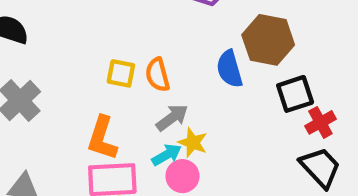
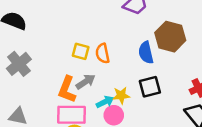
black square: (295, 94) -> (150, 87), moved
gray arrow: (172, 118) -> (86, 82), moved
yellow star: (193, 143) -> (121, 95), turned -30

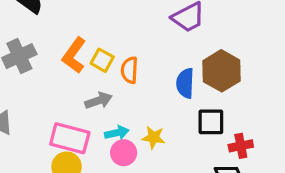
black square: (150, 87) -> (211, 122), moved
orange L-shape: (67, 89) -> (74, 55), moved
yellow star: (121, 95) -> (154, 137), moved

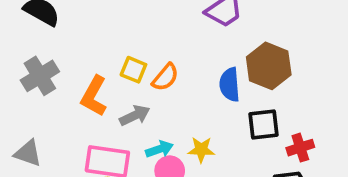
orange L-shape: (74, 55) -> (94, 96), moved
orange semicircle: (129, 70) -> (165, 77), turned -136

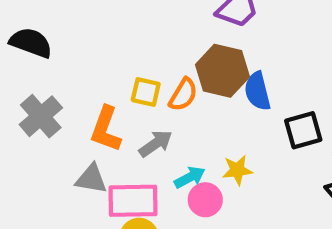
brown hexagon: (269, 66) -> (222, 71), moved
gray triangle: (28, 153) -> (91, 179), moved

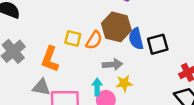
black square: (303, 130) -> (158, 44), moved
gray arrow: (156, 144) -> (112, 64), moved, turned 30
cyan arrow: (190, 177) -> (97, 87), turned -63

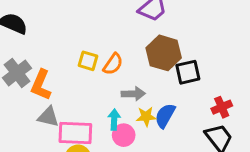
brown hexagon: (116, 27) -> (164, 53), moved
blue semicircle: (136, 39) -> (165, 116), moved, turned 40
orange L-shape: (50, 59) -> (41, 85), moved

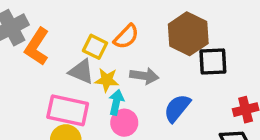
yellow square: (88, 61) -> (95, 47), moved
gray triangle: (48, 117) -> (81, 72), moved
yellow star: (146, 117) -> (107, 80), moved

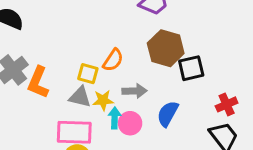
pink circle: (124, 123) -> (130, 123), moved

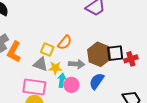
brown hexagon: (166, 48) -> (99, 54), moved
red cross: (227, 104) -> (131, 59), moved

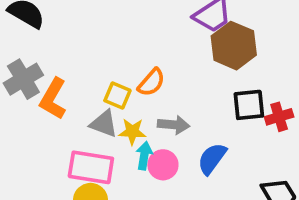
brown hexagon: (99, 54) -> (234, 46), moved

